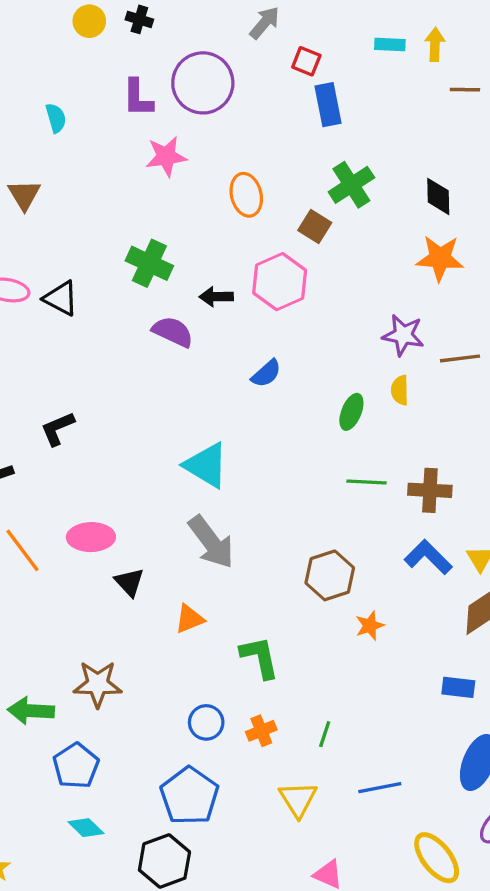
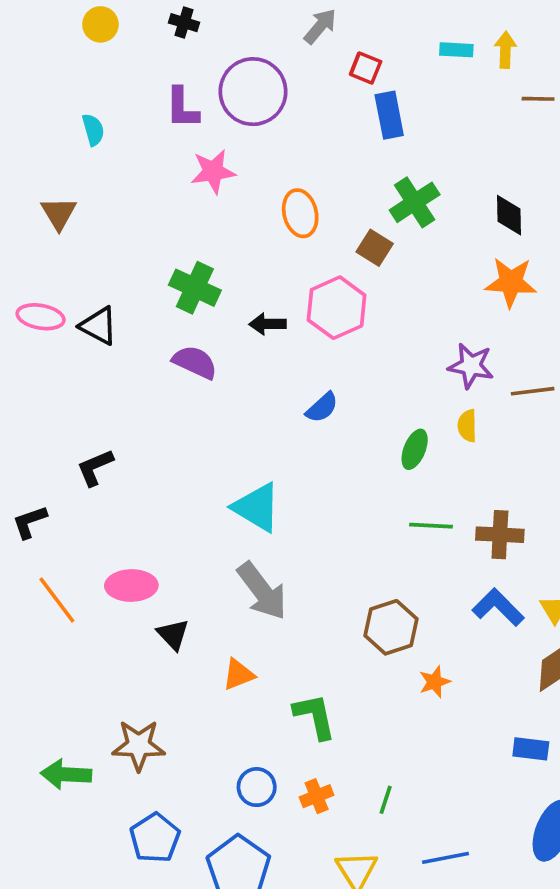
yellow circle: (89, 21) -> (100, 24), moved
purple semicircle: (173, 332) -> (195, 362), moved
blue pentagon: (76, 766) -> (155, 838), moved

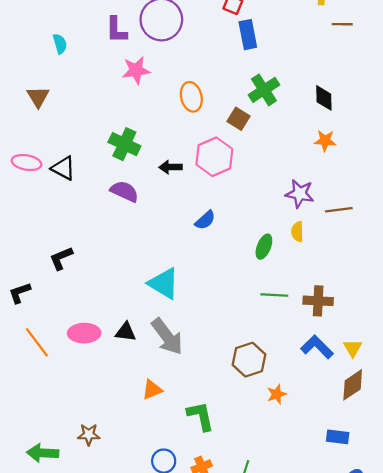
orange star: (511, 282) -> (325, 141), size x0.7
black triangle: (173, 635) -> (126, 332), moved, turned -40
brown star: (139, 745) -> (89, 435), size x0.7

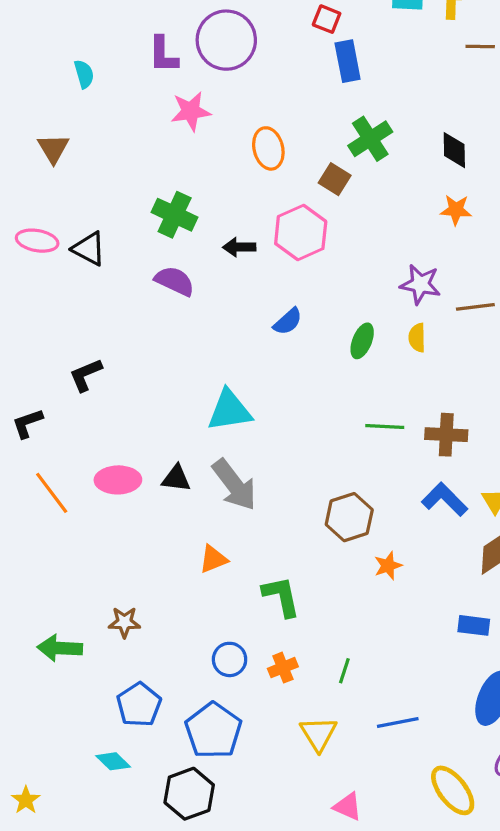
green ellipse: (264, 247) -> (362, 341), moved
cyan triangle: (164, 284) -> (230, 410), turned -40

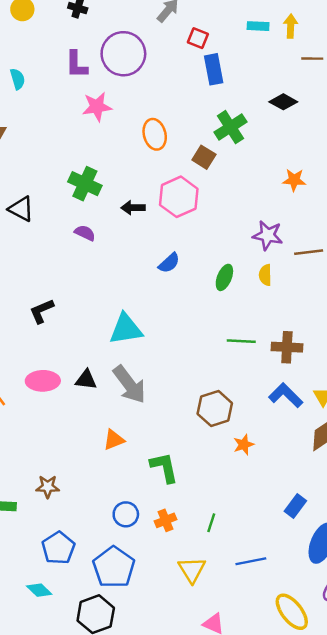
black diamond: (454, 150) -> (283, 102), moved, turned -60
purple semicircle: (175, 281) -> (85, 233), size x0.7
black L-shape: (86, 375) -> (42, 311), moved
blue rectangle: (474, 625) -> (295, 506), moved, turned -60

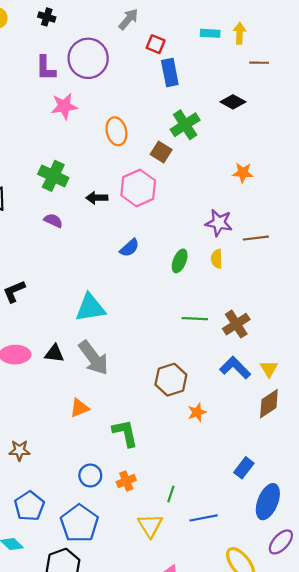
brown cross: (287, 347) -> (236, 324), turned -36
green line: (211, 523) -> (171, 494), moved

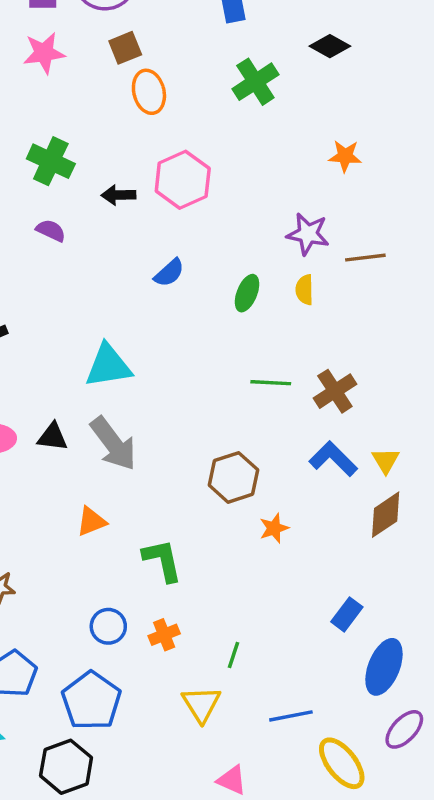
pink star: (64, 106) -> (44, 53), moved
brown square: (161, 152) -> (125, 48), moved, turned 36
blue line: (204, 518) -> (291, 716), moved

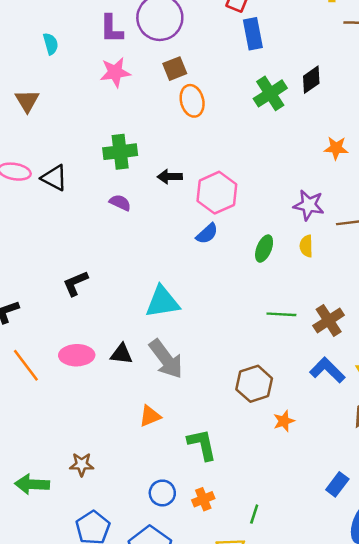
black diamond: (330, 46) -> (311, 80), moved, turned -64
green cross: (51, 161) -> (120, 152), turned -32
pink hexagon: (183, 180) -> (217, 193), moved

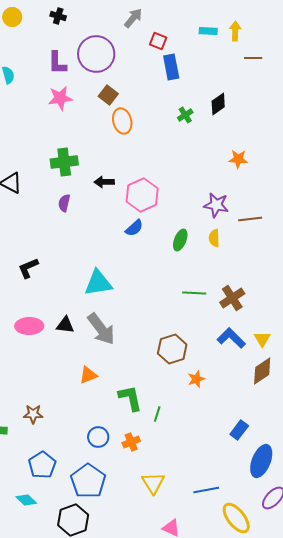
brown square: (175, 69) -> (108, 95), turned -30
green cross: (270, 93) -> (185, 115), size x0.6
purple semicircle: (120, 203) -> (64, 203), turned -102
green line: (254, 514) -> (157, 414), moved

